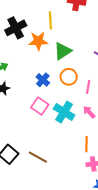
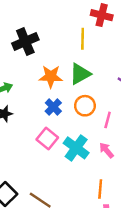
yellow line: (50, 20) -> (83, 39), moved
orange star: (38, 41) -> (51, 76), moved

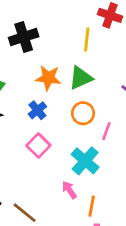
blue cross: (53, 107) -> (37, 110), moved
cyan cross: (76, 148) -> (85, 161), moved
pink arrow: (106, 150) -> (69, 190), moved

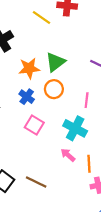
yellow line: (87, 39) -> (41, 18), moved, turned -48
orange circle: (83, 113) -> (54, 89), moved

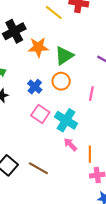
orange star: (29, 68) -> (38, 47), moved
cyan cross: (75, 128) -> (66, 120), moved

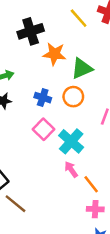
blue cross: (35, 87) -> (43, 98), turned -32
orange line: (90, 154) -> (91, 184), turned -49
brown line: (38, 168) -> (16, 204), moved

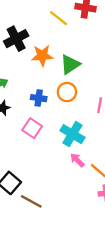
pink square: (43, 129) -> (32, 128), moved

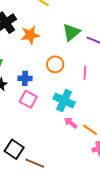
green triangle: (70, 64) -> (71, 32), moved
blue cross: (39, 98) -> (25, 78), moved

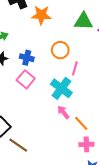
green triangle: (71, 32) -> (83, 21), turned 30
pink line: (85, 73) -> (75, 68), moved

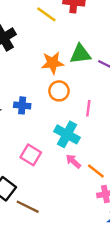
orange star: (41, 15) -> (53, 63), moved
pink line: (75, 68) -> (88, 108), moved
pink square: (26, 79) -> (31, 155), moved

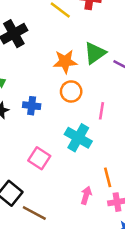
green triangle: (80, 54) -> (95, 53), turned -30
pink arrow: (73, 161) -> (86, 195), moved, turned 63
orange line: (96, 171) -> (108, 177), turned 36

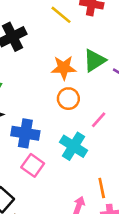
blue cross: (32, 106) -> (25, 133), moved, size x1.5
pink line: (102, 111) -> (99, 120), turned 30

